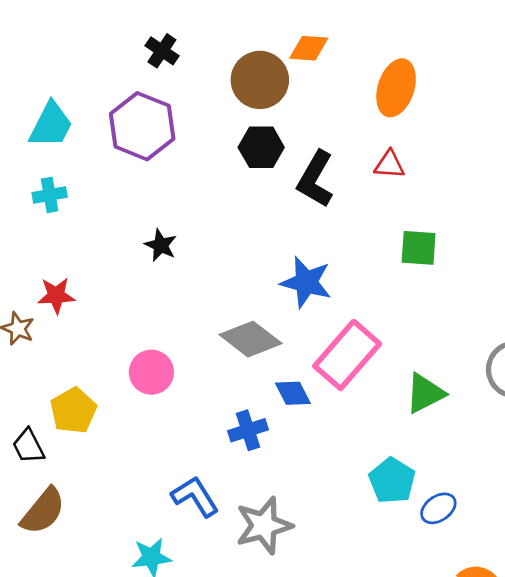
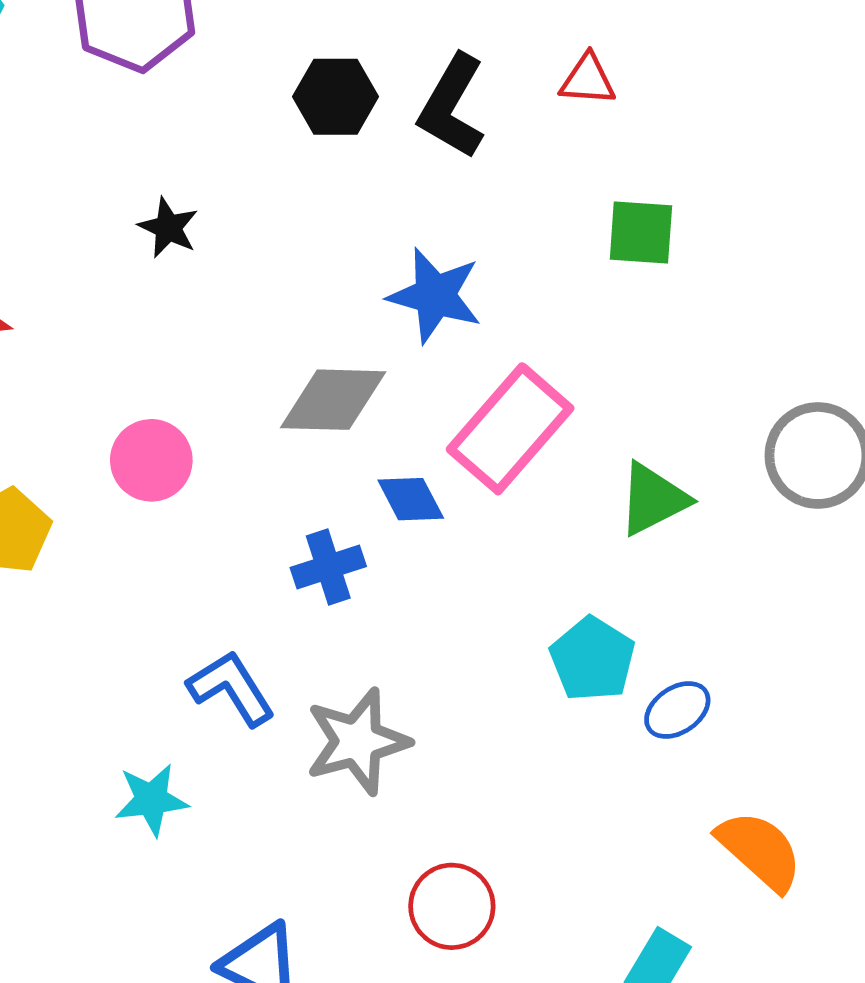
black hexagon: (261, 147) -> (336, 97), moved
gray diamond: (251, 339) -> (333, 400), turned -36

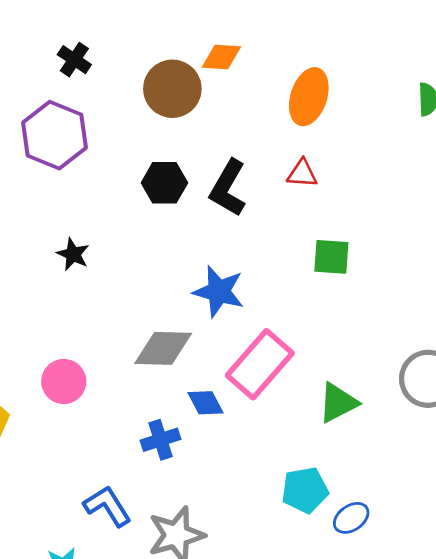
cyan pentagon: (592, 659) -> (305, 490), turned 30

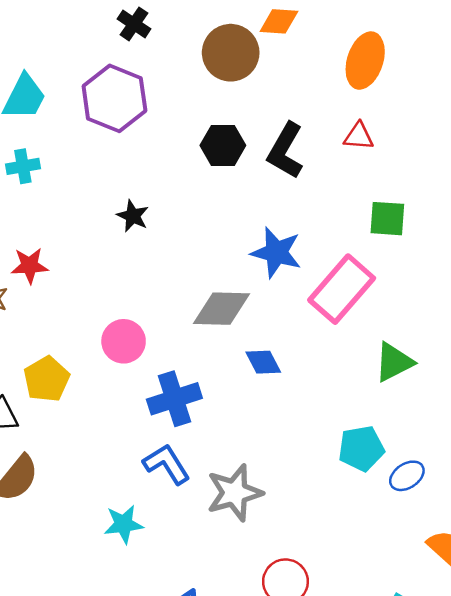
pink rectangle: (260, 364) -> (342, 289), moved
blue cross: (160, 440) -> (174, 399), moved, size x1.4

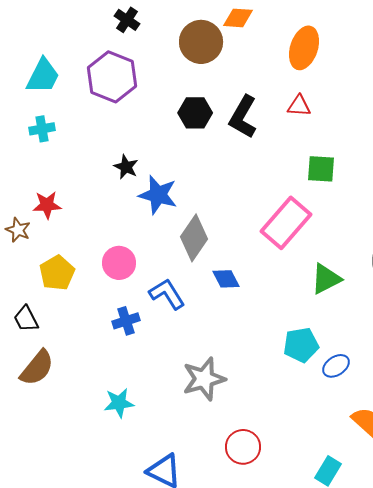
blue star: (276, 252) -> (158, 195), moved
gray diamond: (221, 309) -> (194, 238), turned -57
yellow pentagon: (47, 379) -> (57, 273), moved
blue cross: (174, 399) -> (126, 321), moved, size x0.7
blue L-shape: (167, 464) -> (167, 294), moved

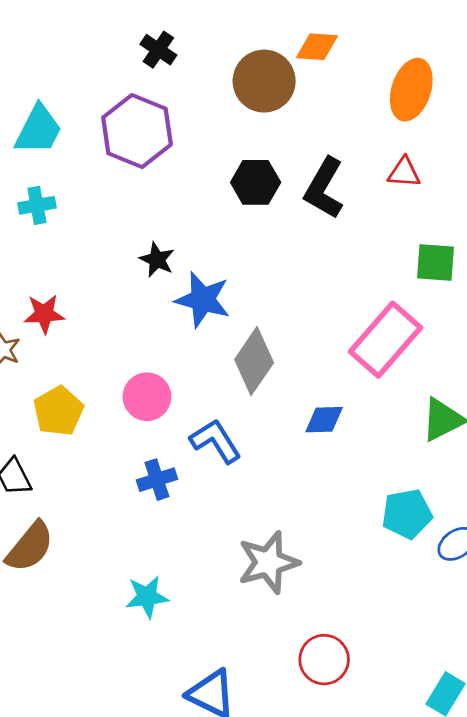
blue diamond: (226, 279) -> (324, 420), moved, turned -64

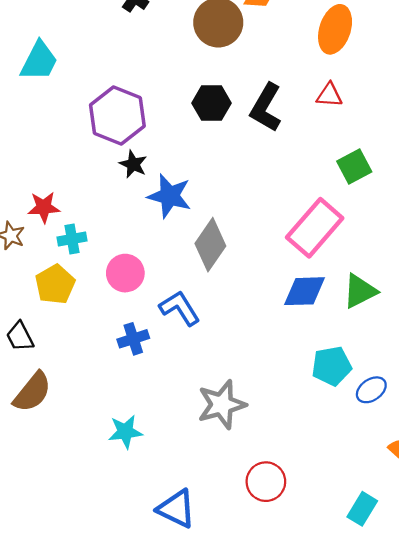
purple hexagon: (137, 131) -> (117, 115), moved
cyan cross: (37, 205) -> (72, 239), moved
green square: (436, 262) -> (354, 166), turned -32
blue diamond: (324, 420) -> (304, 291), moved, size x1.4

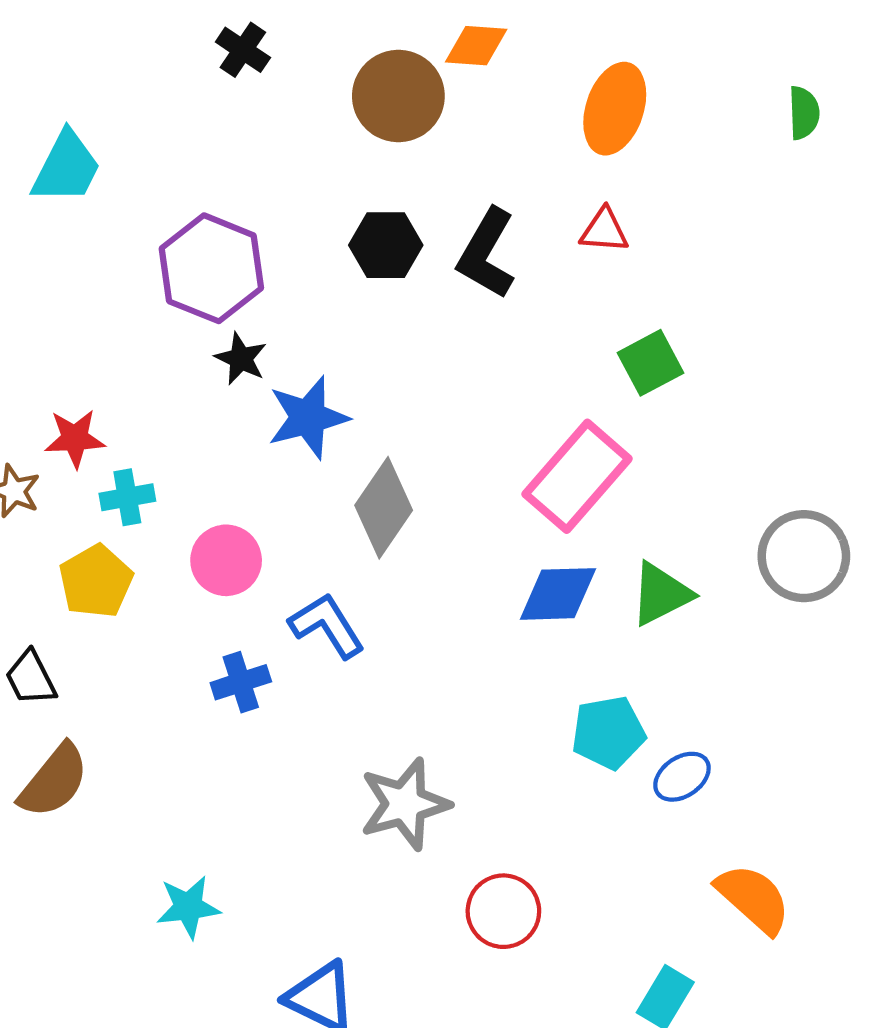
blue star: (170, 196) -> (308, 417), turned -30
cyan star: (125, 432) -> (188, 907), moved
red circle: (266, 482) -> (503, 911), moved

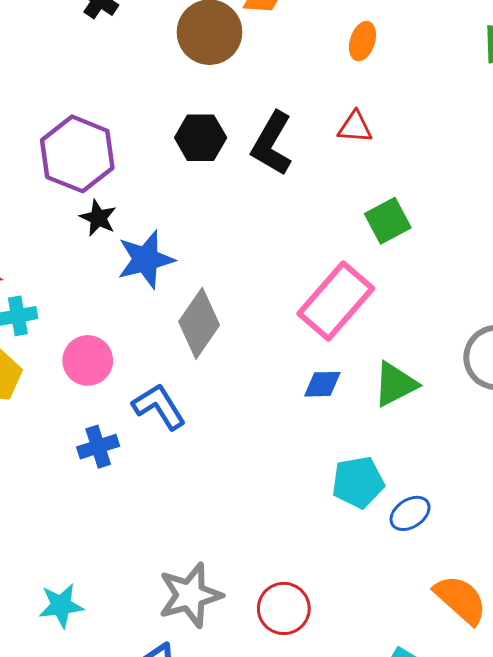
orange ellipse: (615, 109) -> (362, 41), size x0.6
blue diamond: (558, 594) -> (322, 384), size x0.7
gray star: (405, 804) -> (190, 595), moved

